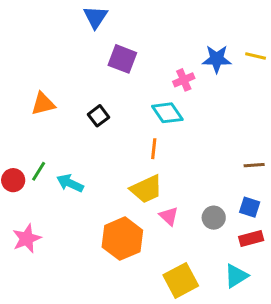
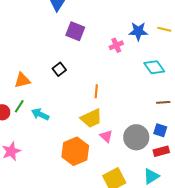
orange triangle: (43, 104) -> (22, 80), moved
cyan diamond: (167, 113) -> (154, 67), moved
gray circle: (214, 218) -> (136, 137), size x1.6

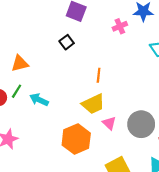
black square: (59, 69) -> (67, 42), moved

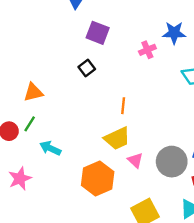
cyan arrow: (39, 100) -> (50, 148), moved

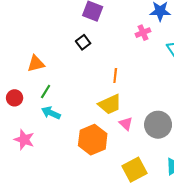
pink cross: (147, 50) -> (143, 33), moved
green line: (30, 124) -> (46, 91), moved
pink star: (20, 179) -> (24, 140), turned -30

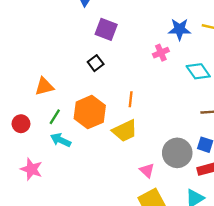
pink triangle: (126, 124) -> (147, 170), moved
orange hexagon: (93, 140) -> (90, 112), moved

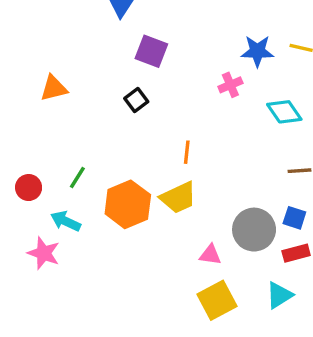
orange triangle: (44, 86) -> (54, 88), moved
orange hexagon: (90, 112) -> (128, 204), moved
cyan arrow: (61, 140) -> (66, 221), moved
pink triangle: (147, 170) -> (210, 255), turned -35

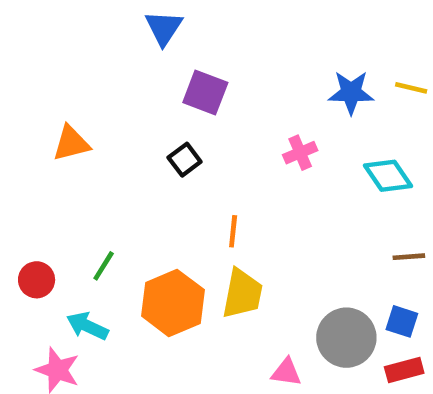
pink cross: (230, 85) -> (300, 153), moved
orange line: (187, 152) -> (233, 231), moved
yellow trapezoid: (178, 198) -> (242, 294), turned -54

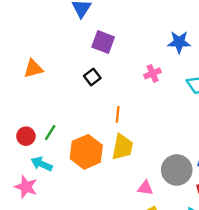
red circle: (37, 280) -> (26, 136), moved

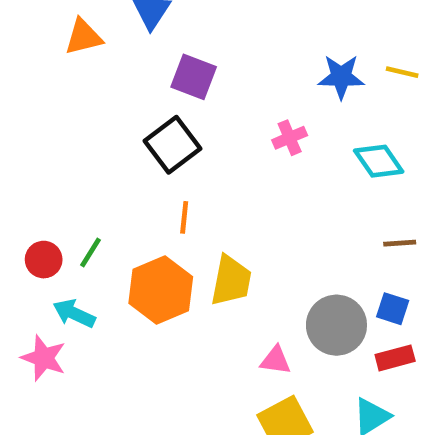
orange triangle: (33, 69) -> (83, 37), moved
black square: (92, 77) -> (172, 145), size x1.6
orange line: (118, 114) -> (184, 217), moved

